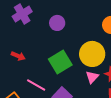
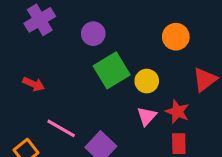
yellow circle: (92, 54) -> (147, 81), size x0.6
green square: (60, 62) -> (112, 70), moved

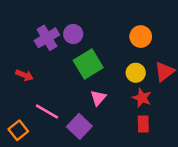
purple cross: (40, 20) -> (47, 38), moved
yellow circle: (147, 81) -> (136, 73), moved
pink triangle: (147, 116) -> (98, 98), moved

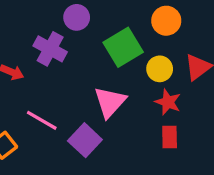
purple cross: (47, 38) -> (50, 49), moved, turned -30
green square: (88, 64) -> (123, 47), moved
pink triangle: (98, 98) -> (110, 102), size x1.5

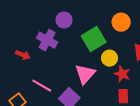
yellow circle: (160, 69) -> (109, 58), moved

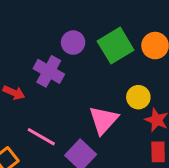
green square: (94, 39) -> (116, 46), moved

